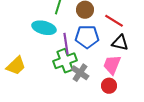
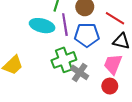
purple line: (66, 44) -> (65, 25), moved

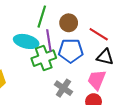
green cross: (64, 60) -> (44, 58), moved

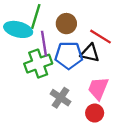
cyan ellipse: (26, 41) -> (18, 29), moved
black triangle: (105, 57) -> (90, 53), moved

